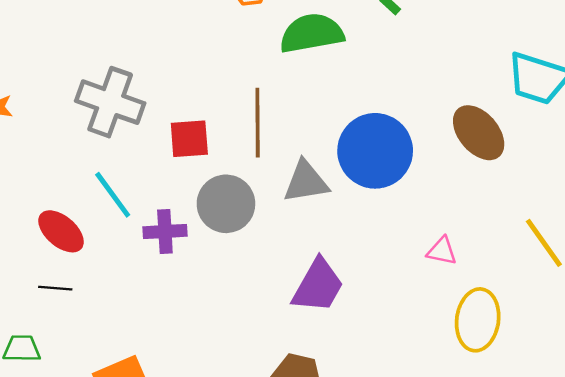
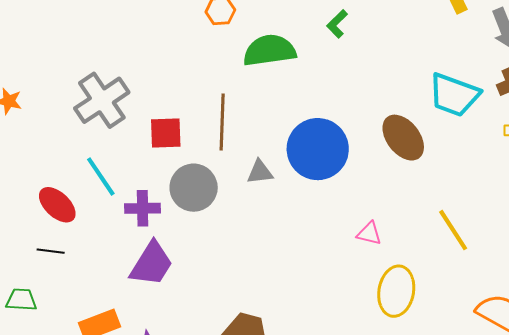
gray cross: (110, 102) -> (102, 100), turned 34
gray triangle: (306, 182) -> (260, 172), size x0.7
purple trapezoid: (318, 286) -> (151, 264), moved

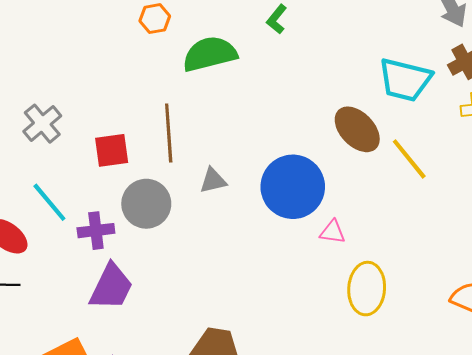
gray cross: (102, 100) -> (42, 124), size x0.7
blue circle: (318, 149) -> (293, 187), moved
yellow line: (453, 230) -> (409, 159), moved

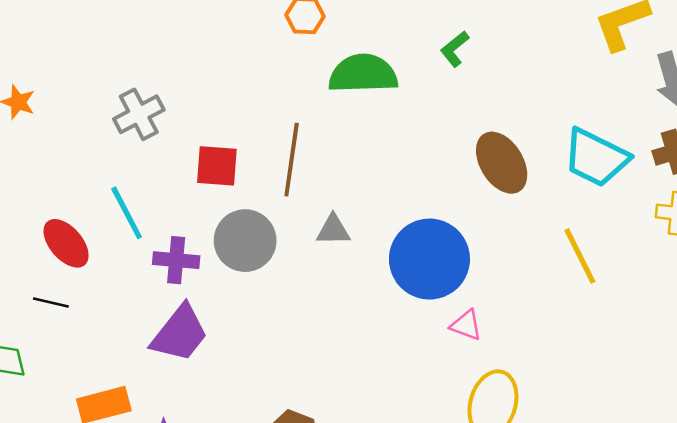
brown ellipse: (357, 129) -> (502, 163), moved

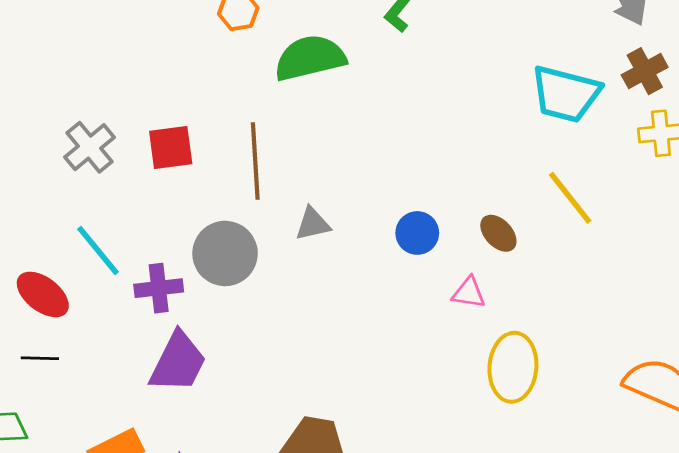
brown ellipse: (502, 163) -> (498, 233), moved, size x0.6
red square: (217, 166) -> (171, 147), moved
blue circle: (429, 259) -> (417, 233), size x0.5

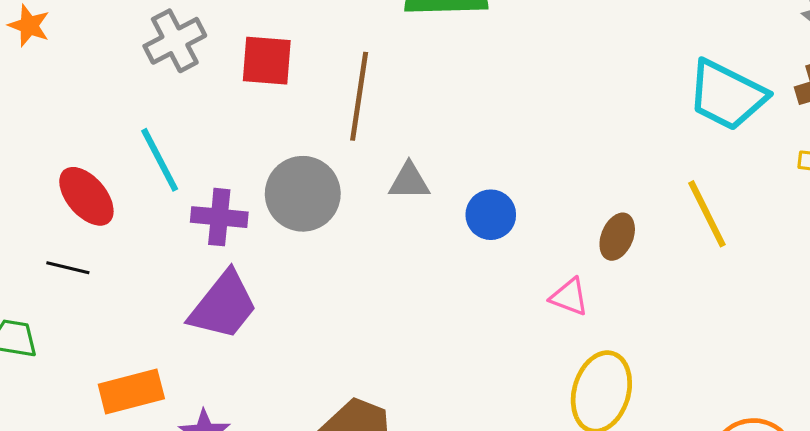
blue circle: (417, 233) -> (491, 215), moved
brown ellipse: (498, 233) -> (617, 237), turned 54

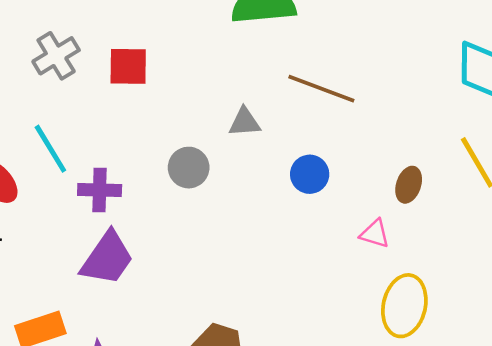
brown line: (359, 96) -> (321, 89), moved, turned -74
gray triangle: (409, 181) -> (245, 122), moved
gray circle: (303, 194) -> (189, 168), moved, size x0.7

